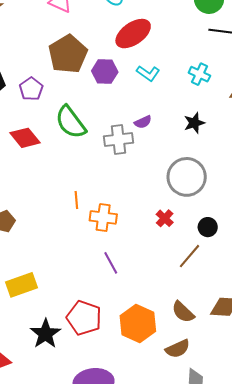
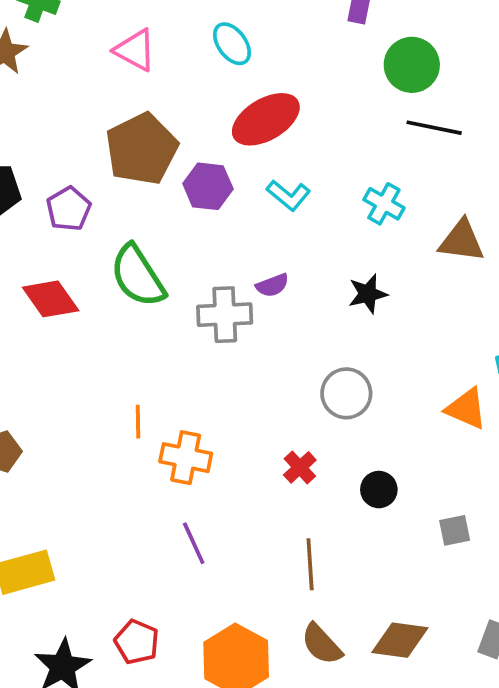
gray circle: (187, 177) -> (346, 393), size x0.7
brown line: (189, 256) -> (310, 564), moved, turned -48
red pentagon: (84, 318) -> (137, 642), size x0.7

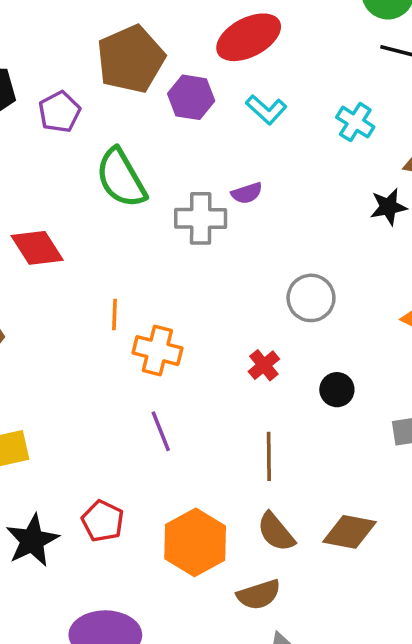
black star: (368, 294) -> (388, 207), moved
red diamond: (51, 299) -> (37, 248), moved

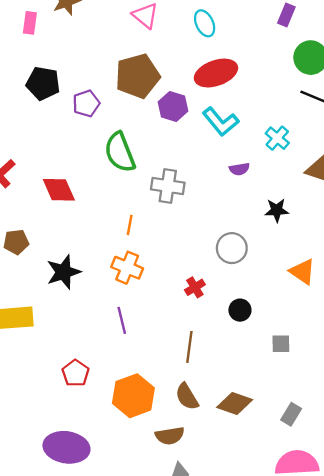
cyan L-shape: (266, 110) -> (221, 122), size x1.4
purple semicircle: (247, 193) -> (239, 169), moved
black star: (388, 207) -> (277, 210), moved
orange line: (114, 315) -> (130, 225), moved
black star: (32, 540) -> (63, 272), moved

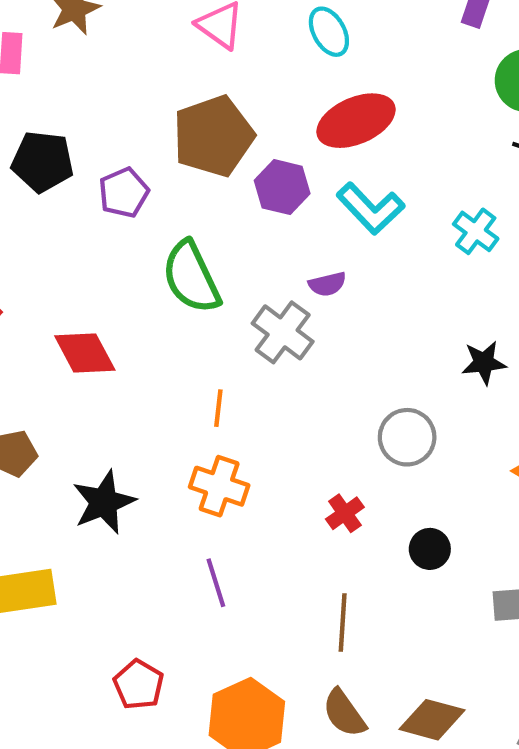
purple semicircle: (239, 169) -> (327, 284), moved
gray cross: (168, 186) -> (283, 332), turned 32

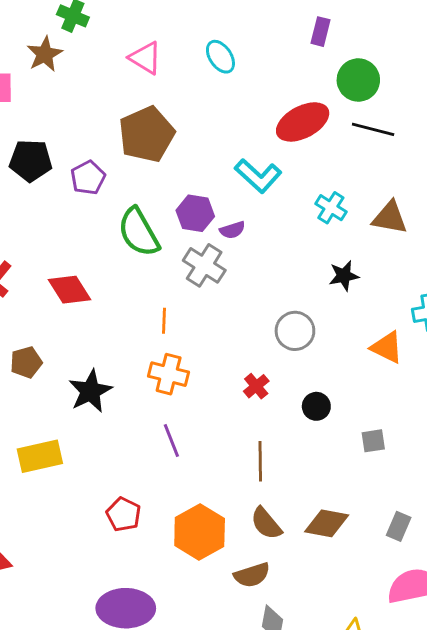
red ellipse: (356, 121) -> (303, 122), moved
purple hexagon: (282, 187) -> (195, 213), moved
cyan cross: (476, 231) -> (331, 208), moved

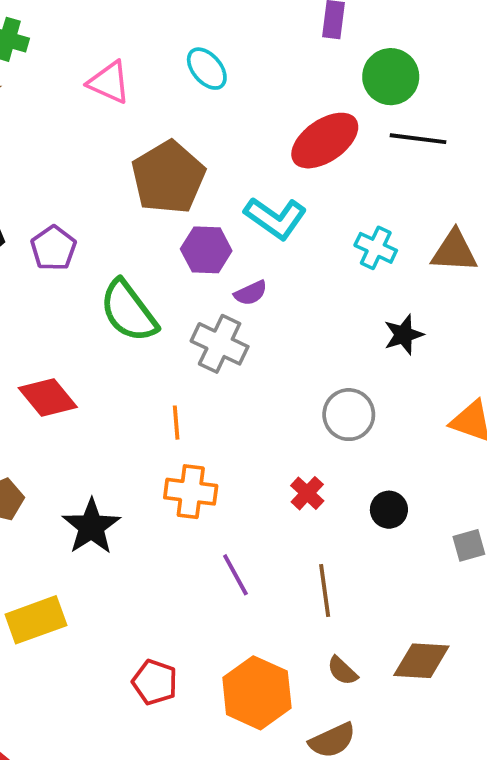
brown pentagon: (147, 134) -> (168, 177), moved
purple hexagon: (195, 213) -> (206, 250), moved
purple line: (171, 441) -> (235, 575), moved
brown semicircle: (266, 523) -> (342, 671), size x0.7

